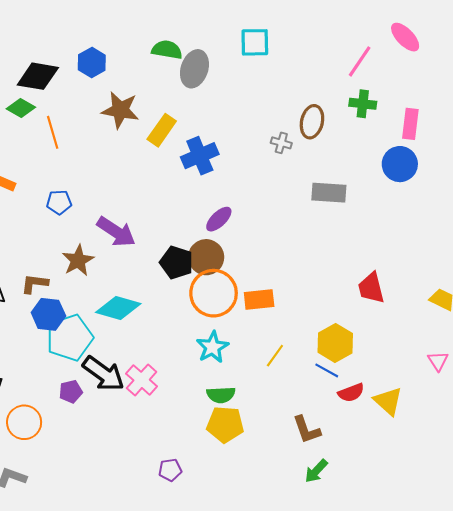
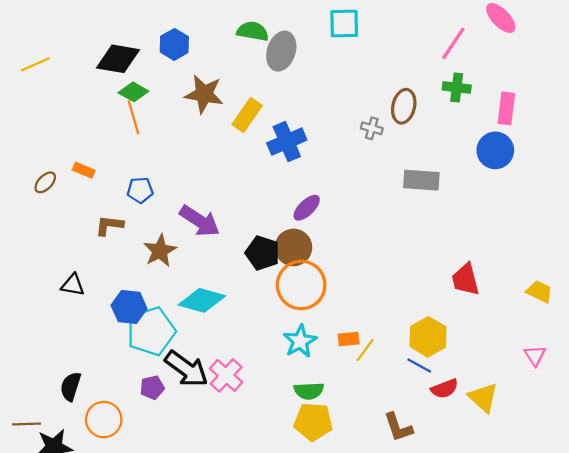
green diamond: (21, 108) -> (133, 92), moved
brown L-shape: (35, 284) -> (109, 225), moved
orange rectangle: (259, 300) -> (349, 339), moved, size x0.7

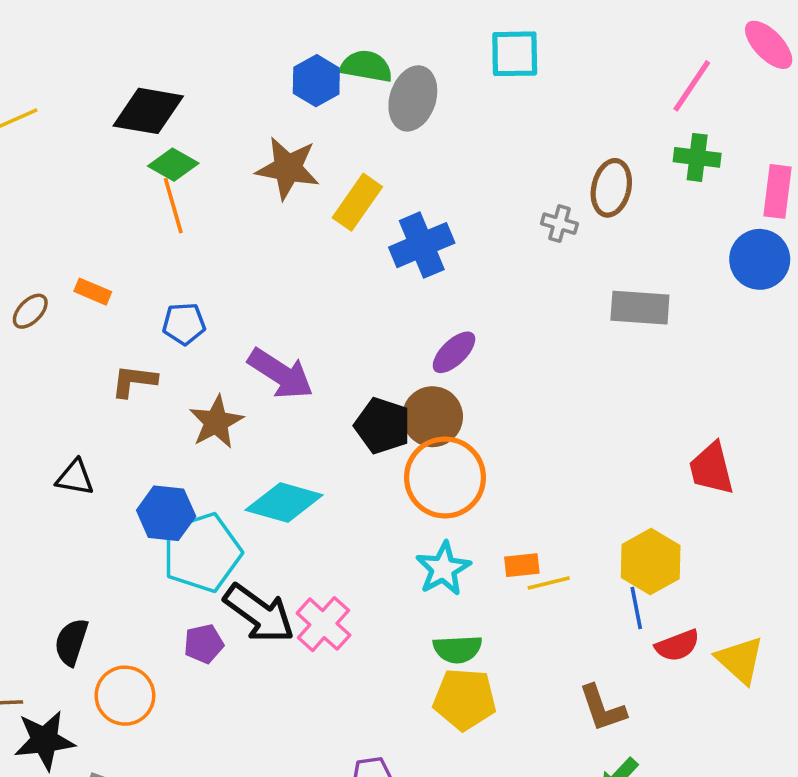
blue hexagon: (174, 44) -> (316, 81), moved
yellow line: (365, 350) -> (549, 583), turned 40
blue line: (419, 365) -> (636, 608), turned 50

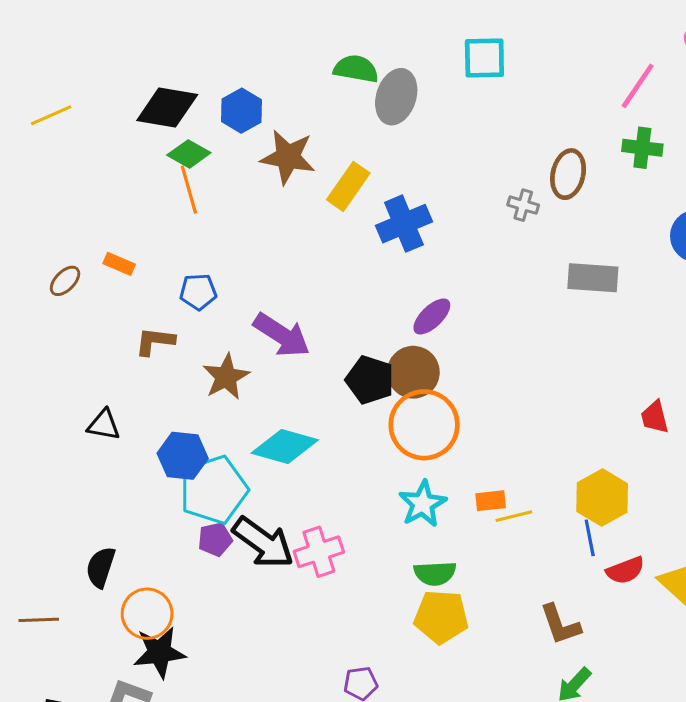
blue hexagon: (316, 81) -> (241, 111), moved
red trapezoid: (711, 469) -> (655, 417), size x0.7
pink cross: (323, 624) -> (319, 552), turned 30
purple pentagon: (204, 644) -> (215, 539), moved
black star: (45, 740) -> (159, 652), moved

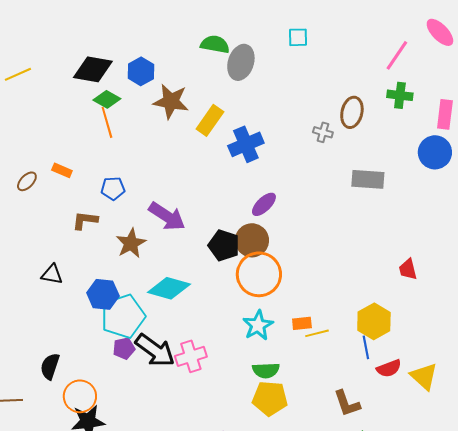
cyan square: (484, 58) -> (298, 37), size x0.7

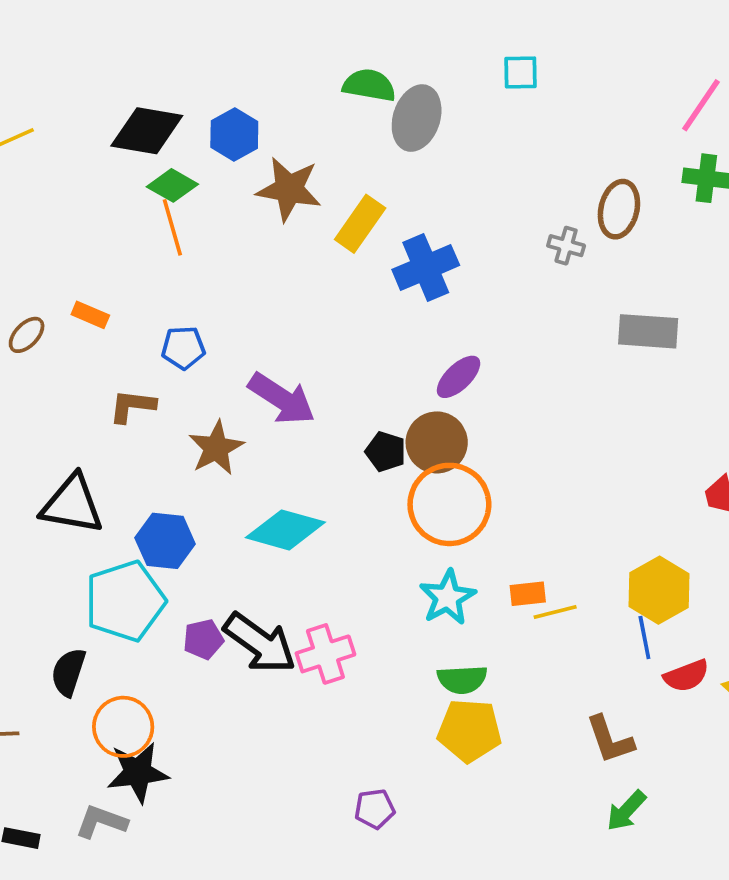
black pentagon: (224, 245) -> (386, 452), size x0.7
black triangle: (52, 274) -> (72, 504), size x1.6
cyan pentagon: (123, 316) -> (125, 601), moved

